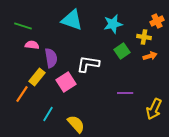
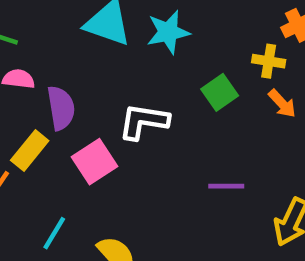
cyan star: (113, 24) -> (168, 32), moved
orange arrow: (150, 56) -> (282, 104), turned 64

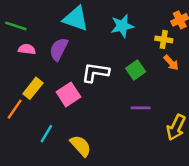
cyan star: (168, 32) -> (122, 26), moved
green square: (220, 92) -> (136, 70), moved
purple semicircle: (61, 108) -> (59, 49), moved, turned -145

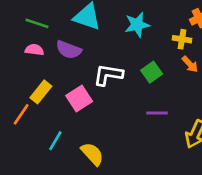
green line: (16, 26) -> (37, 23), moved
purple semicircle: (59, 49) -> (69, 50), turned -95

